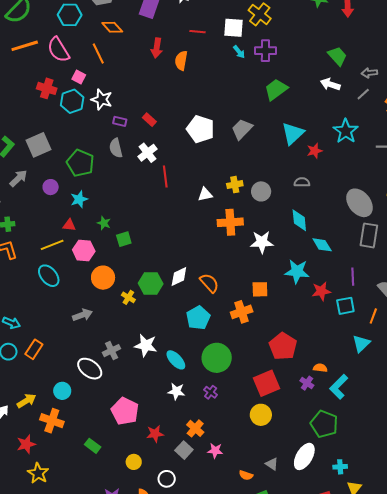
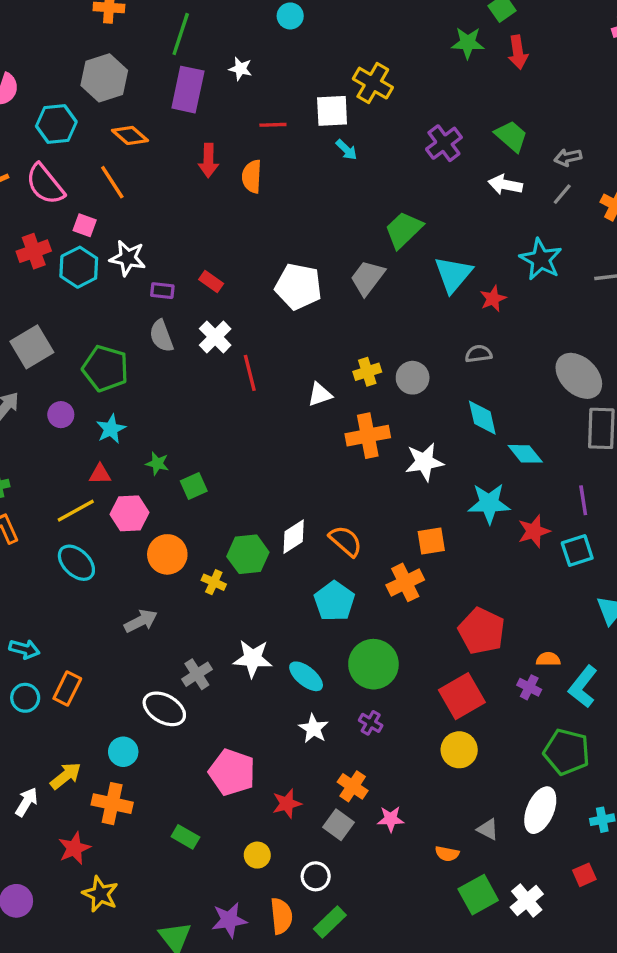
purple cross: (265, 51) -> (444, 143), moved, turned -30
red cross: (47, 88) -> (34, 251), turned -30
green trapezoid: (276, 90) -> (404, 230), moved
white star: (176, 391) -> (313, 729), turned 30

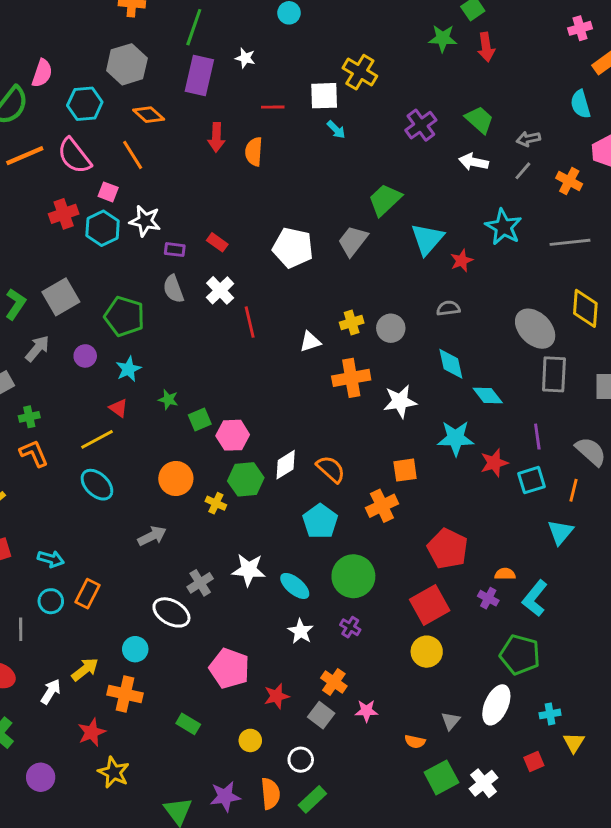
red triangle: (100, 474) -> (118, 408), turned 36
pink hexagon: (129, 513) -> (233, 435), moved
gray triangle: (488, 829) -> (451, 721), turned 42

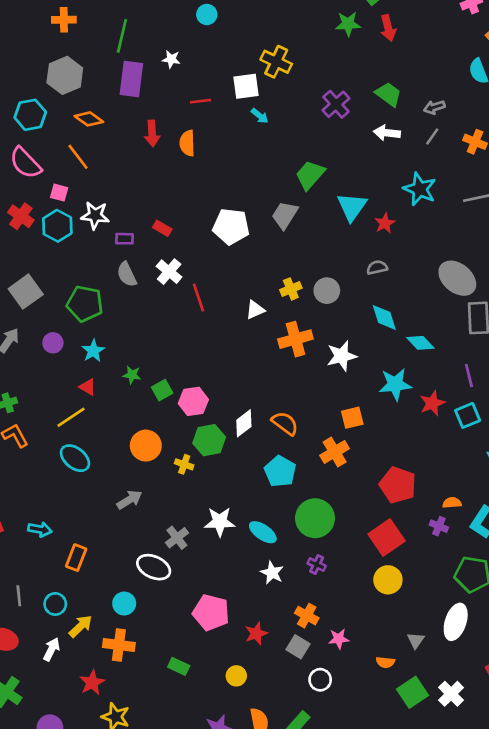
red cross: (64, 214) -> (21, 216), turned -30
cyan circle: (51, 601) -> (55, 604), moved
white circle: (301, 760) -> (320, 680), moved

